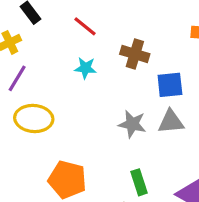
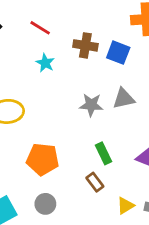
cyan star: (85, 68) -> (45, 63), turned 30
blue square: (170, 85) -> (118, 53), moved, turned 35

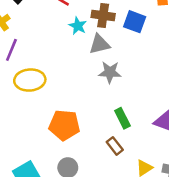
cyan star: (45, 63) -> (78, 26), moved
gray triangle: (124, 99) -> (99, 44), moved

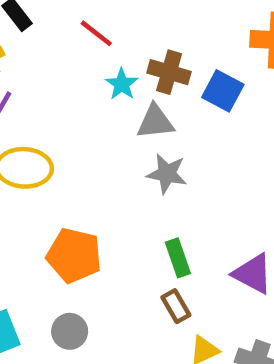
brown rectangle: (115, 146) -> (176, 306), moved

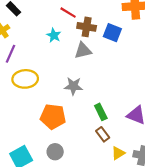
red line: (96, 33) -> (68, 13), moved
cyan star: (122, 84) -> (54, 35), moved
gray star: (167, 174) -> (73, 86), moved

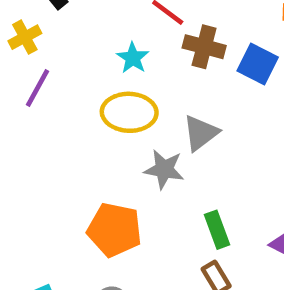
gray triangle: (83, 51) -> (201, 133), moved, turned -30
yellow ellipse: (25, 79) -> (129, 112), moved

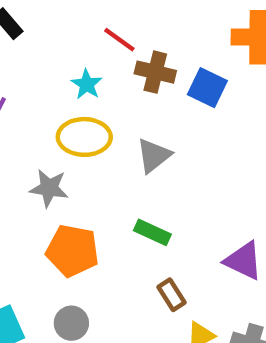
gray star: (164, 169) -> (49, 188), moved
green rectangle: (217, 230) -> (152, 232), moved, turned -44

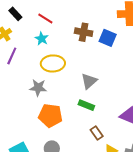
red line: (119, 40) -> (45, 19), moved
cyan star: (87, 84) -> (42, 39), moved
gray triangle: (154, 155) -> (89, 81), moved

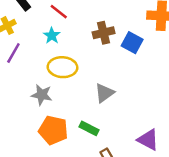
brown cross: (84, 32) -> (104, 33), turned -30
green rectangle: (86, 105) -> (89, 128), moved

